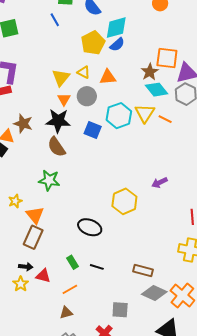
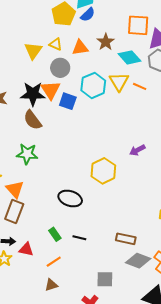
brown star: (150, 72) -> (106, 42), moved
orange triangle: (64, 99) -> (50, 90), moved, size x1.5

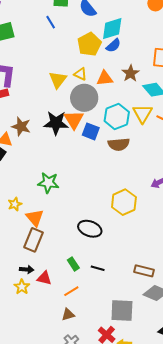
gray circle: (60, 68) -> (84, 98), size x1.4
brown semicircle: (33, 120) -> (119, 144), moved, turned -60
gray square: (105, 279) -> (122, 311), size x1.4

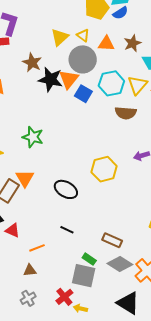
brown star: (21, 126) -> (32, 63), moved
brown semicircle: (119, 144) -> (126, 113), moved
orange triangle: (35, 218) -> (25, 178), moved
green rectangle: (73, 264) -> (89, 259), moved, turned -32

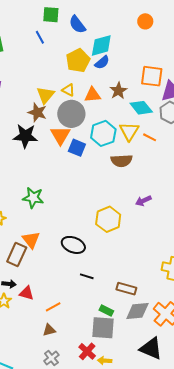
brown star: (32, 63) -> (37, 112), moved
black star: (51, 79) -> (25, 136), moved
black line: (67, 230) -> (87, 276), moved
gray diamond: (120, 264) -> (137, 311), turned -30

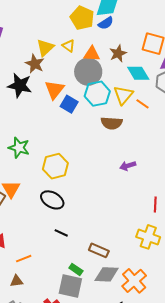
yellow pentagon: (78, 61) -> (82, 18), turned -30
gray circle: (71, 114) -> (88, 72), moved
yellow hexagon: (108, 219) -> (55, 166), moved

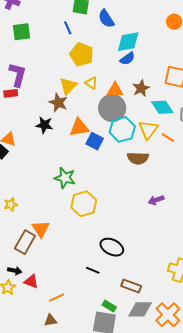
yellow pentagon: (82, 18) -> (82, 55), moved
black star: (20, 85) -> (44, 125), size x0.7
orange triangle: (54, 90) -> (79, 127), turned 45
green star: (19, 148) -> (65, 178), moved
black ellipse: (52, 200) -> (112, 247), moved

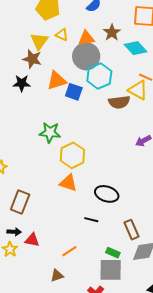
yellow triangle: (148, 130) -> (138, 90), moved, turned -30
orange triangle: (41, 229) -> (68, 183), moved, turned -30
brown rectangle: (131, 286) -> (132, 230), turned 54
orange line: (56, 298) -> (69, 251), moved

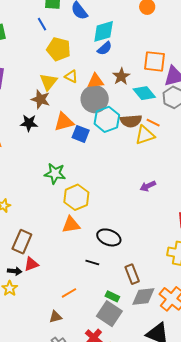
yellow triangle: (138, 90) -> (145, 135), turned -50
brown semicircle: (119, 102) -> (131, 121), moved
orange triangle: (68, 183) -> (71, 225), turned -30
red triangle: (32, 240) -> (31, 264), moved, turned -35
gray square: (111, 270) -> (109, 314), turned 30

